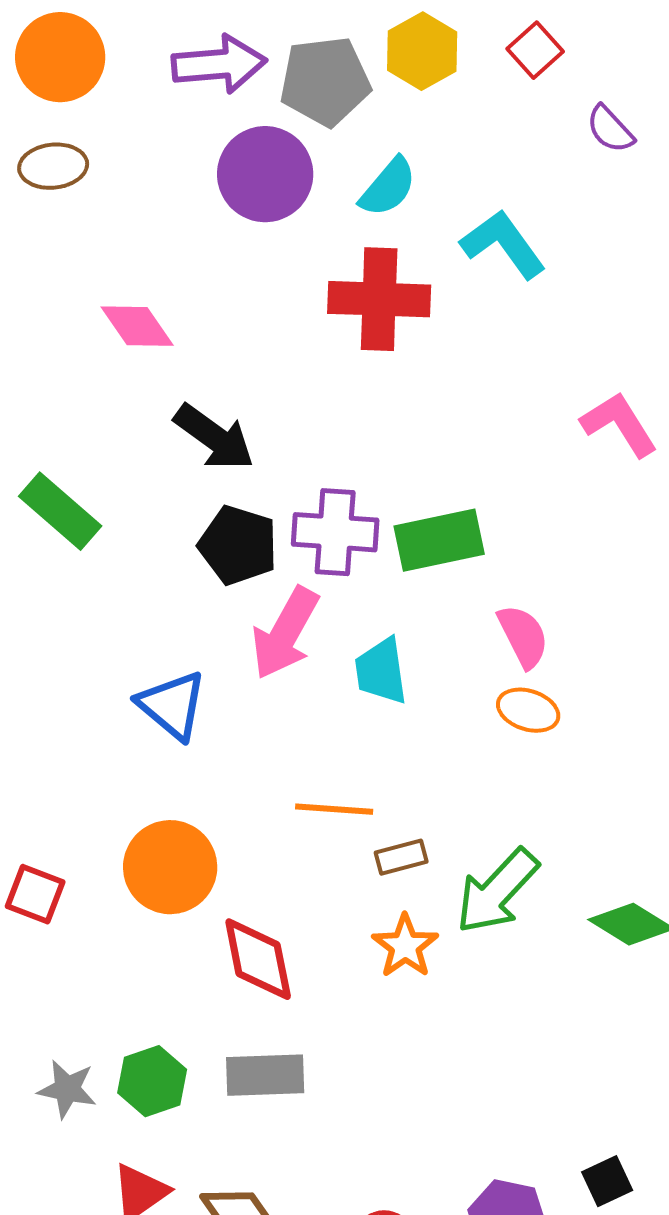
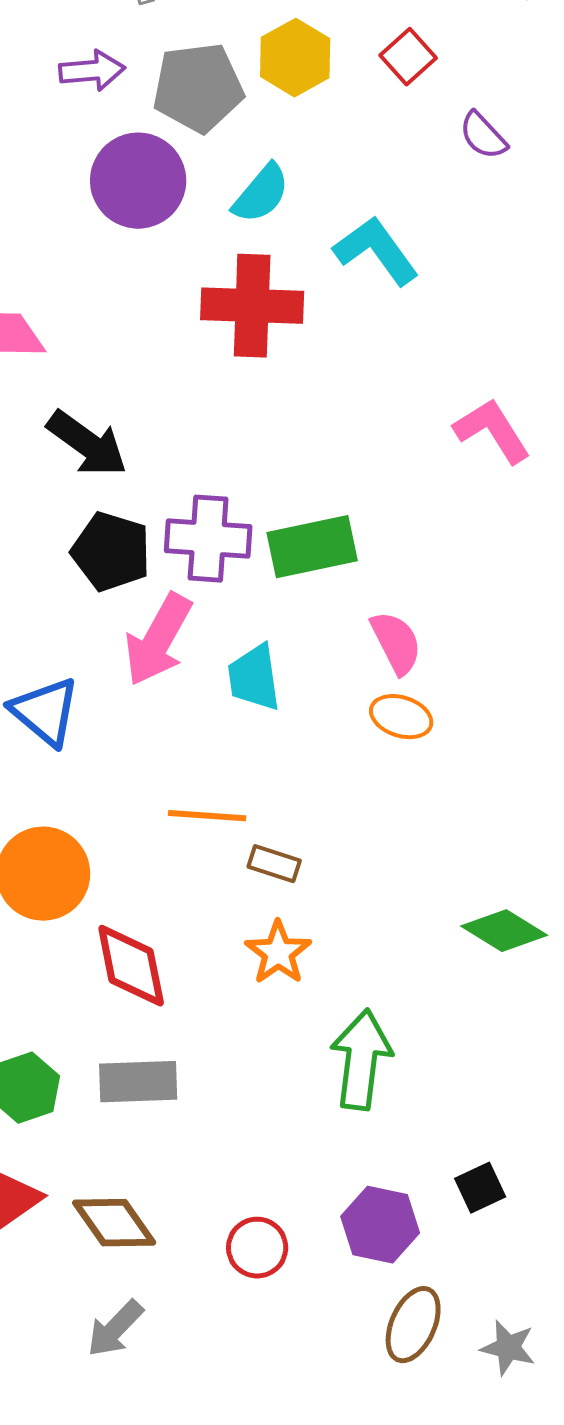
purple arrow: (219, 64) -> (92, 71), size x0.7
brown rectangle: (401, 857) -> (274, 864), turned 33
green arrow: (497, 891) -> (361, 1060), moved, turned 144

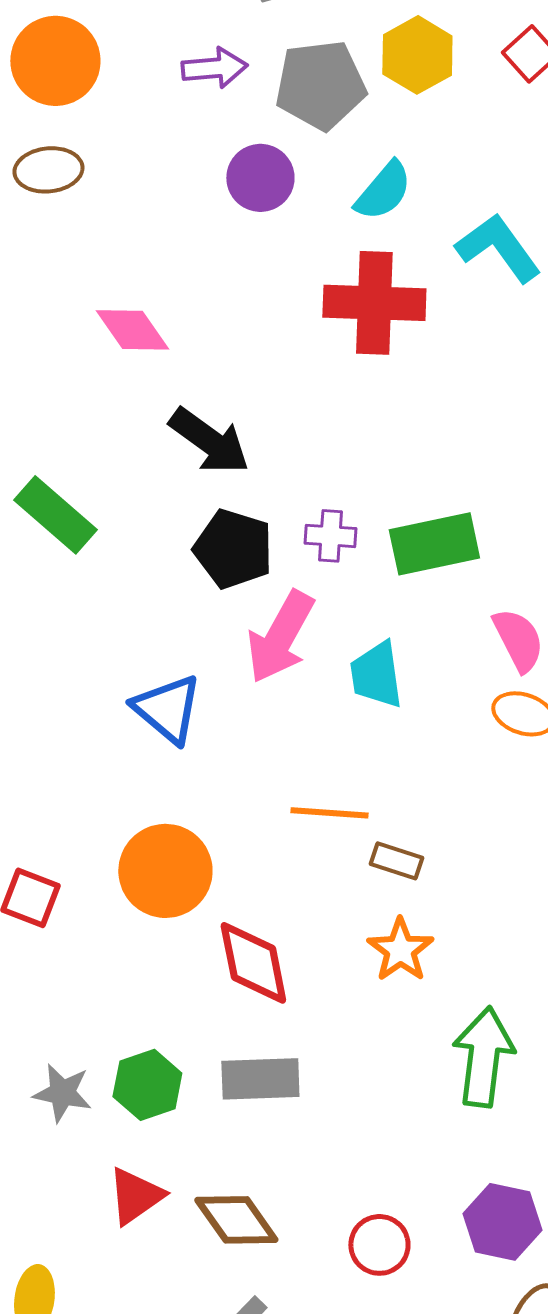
purple circle: (138, 181) -> (260, 178), size x0.7
purple cross: (208, 539) -> (330, 536), size x0.6

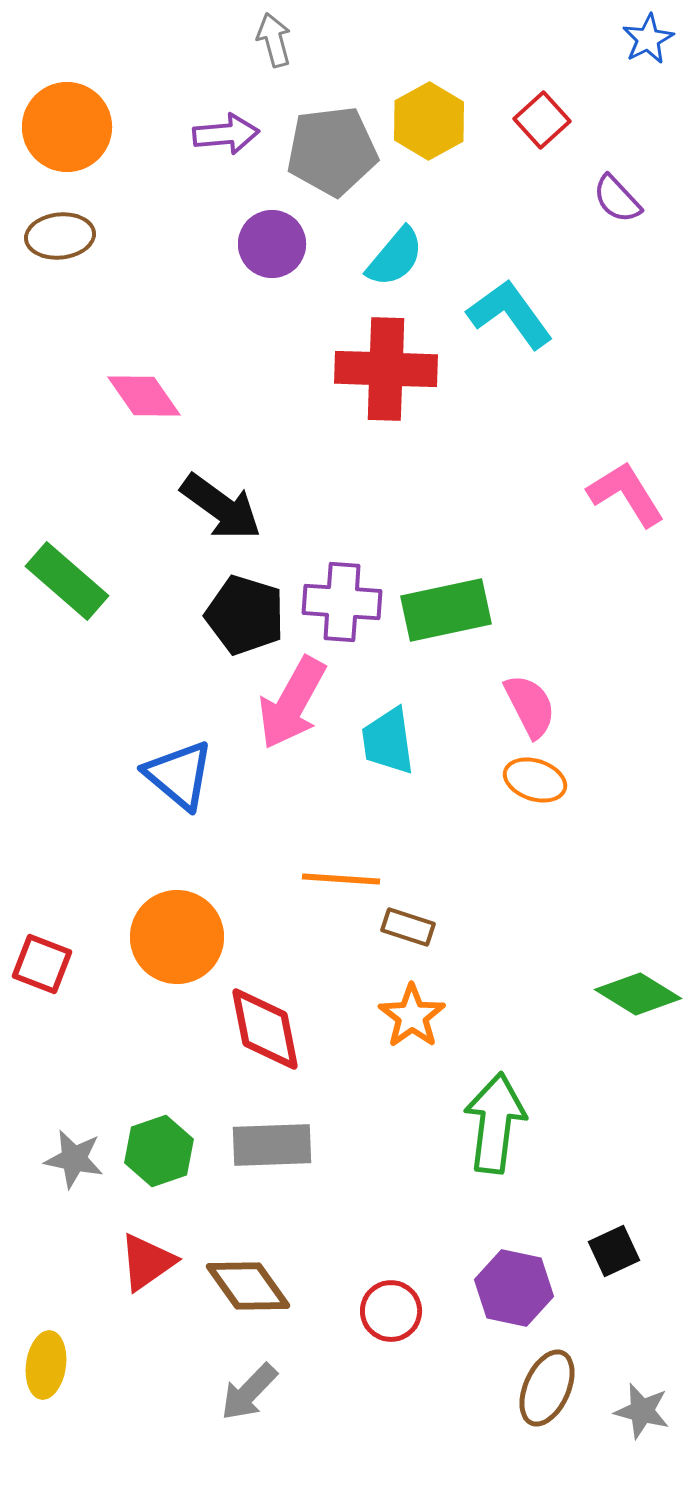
purple cross: (330, 536) -> (342, 602), size x1.5

